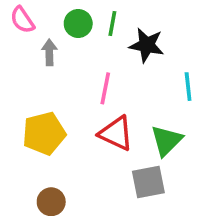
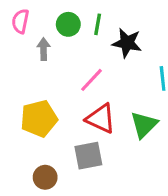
pink semicircle: (22, 20) -> (20, 21), turned 45
pink line: (105, 88) -> (91, 80), turned 32
gray square: (148, 182) -> (88, 156), moved

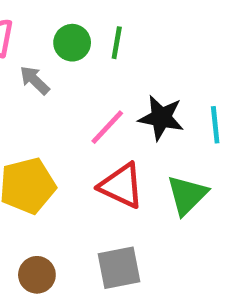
black star: (127, 43) -> (161, 118), moved
gray arrow: (44, 49) -> (35, 80), turned -45
gray square: (88, 156) -> (119, 268), moved

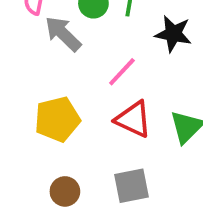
gray arrow: (35, 80) -> (63, 34), size x1.5
black star: (161, 118) -> (173, 34), moved

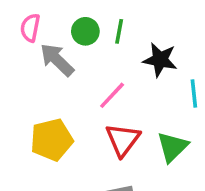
red triangle: (133, 119) -> (123, 140), turned 42

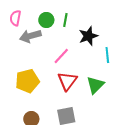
gray arrow: (57, 60) -> (30, 36), turned -60
black star: (160, 60) -> (88, 36), turned -30

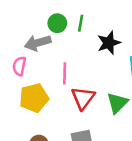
pink semicircle: (15, 18) -> (19, 66), moved
pink line: (61, 56) -> (65, 73), moved, turned -42

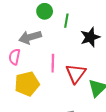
green circle: (57, 23) -> (45, 11), moved
red triangle: (83, 98) -> (76, 73), moved

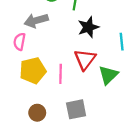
black star: (90, 37) -> (88, 27), moved
pink line: (53, 63) -> (61, 74), moved

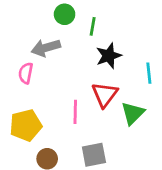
yellow pentagon: (33, 70) -> (26, 125), moved

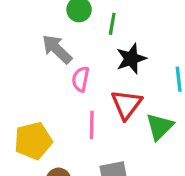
gray arrow: (46, 48) -> (57, 49), turned 60
pink semicircle: (26, 73) -> (81, 79), moved

